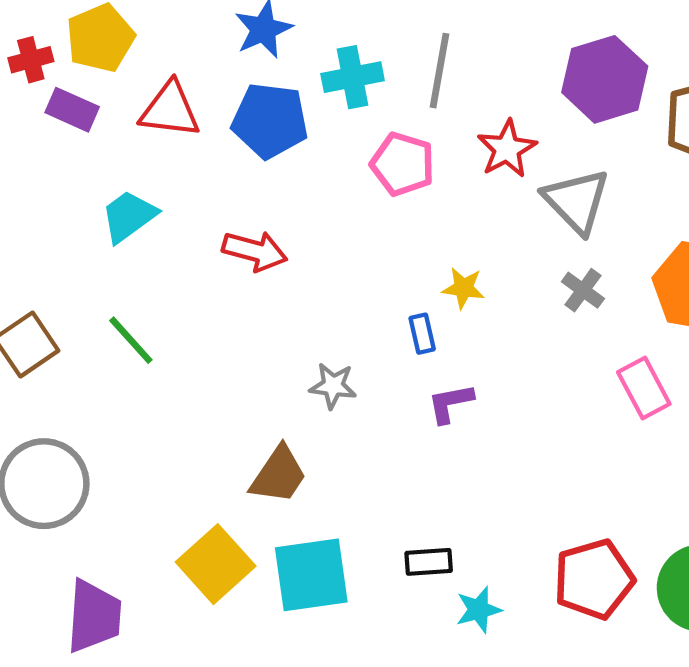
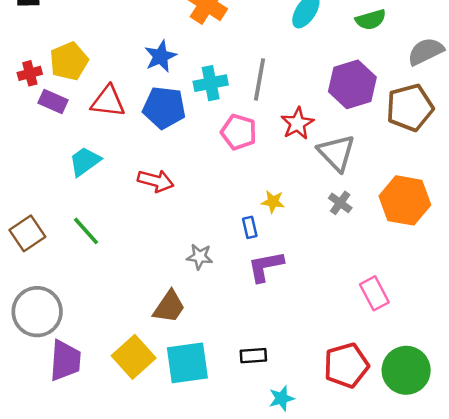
pink rectangle: (644, 388) -> (374, 293), moved
purple L-shape: (450, 403) -> (266, 266), size x1.4
cyan star: (479, 610) -> (281, 398), moved
purple trapezoid: (94, 616) -> (65, 360), moved

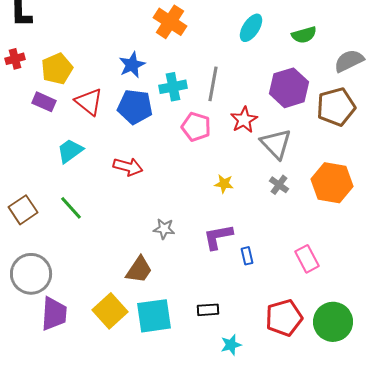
red cross: (30, 73) -> (15, 59), moved
red triangle: (108, 101) -> (89, 102), turned 32
blue rectangle: (250, 227) -> (247, 256), moved

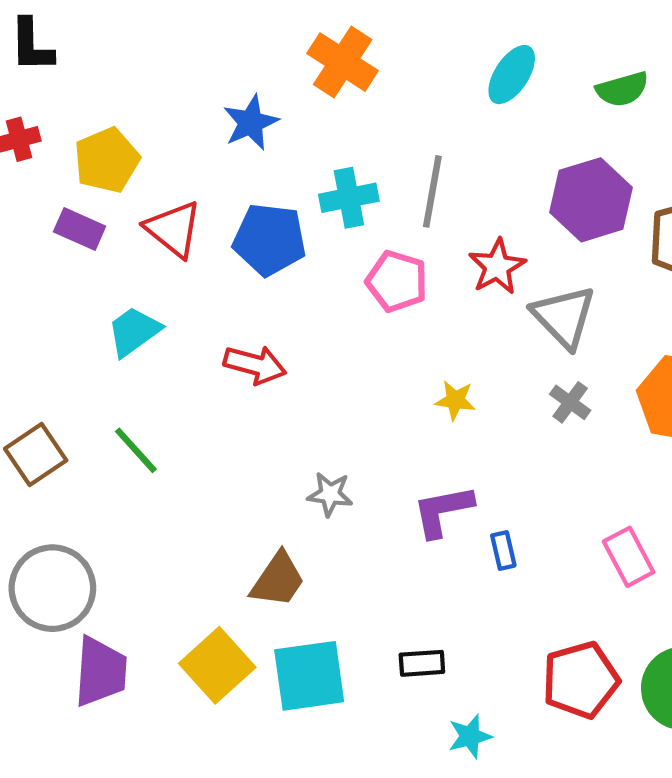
blue star: (132, 65) -> (251, 123), moved

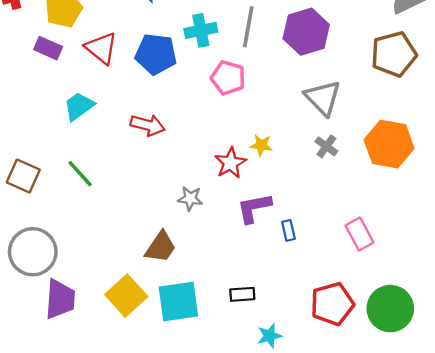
purple hexagon: (591, 200) -> (306, 32), moved
red star: (497, 267) -> (230, 163), moved
brown square: (36, 455) -> (23, 176), turned -32

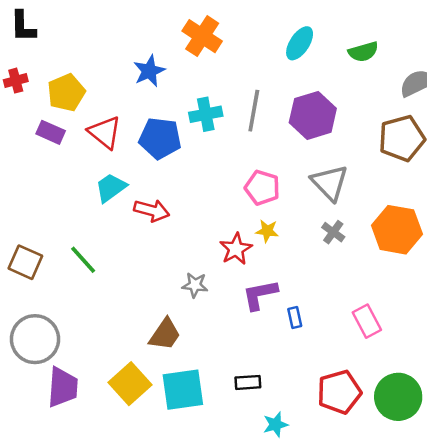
pink pentagon: (228, 78) -> (262, 188), moved
cyan trapezoid: (79, 106) -> (111, 188), moved

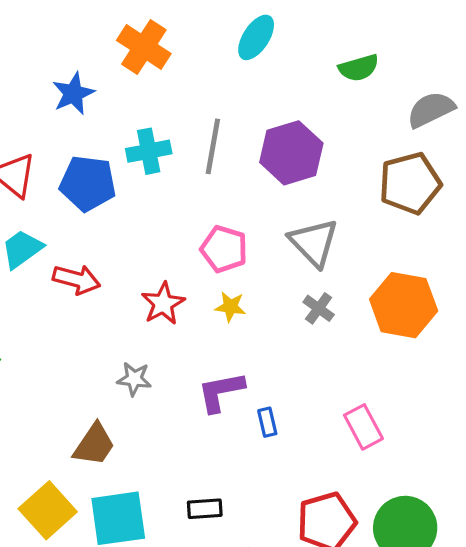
cyan ellipse: (300, 43) -> (256, 37), moved
red star: (236, 249) -> (163, 304), moved

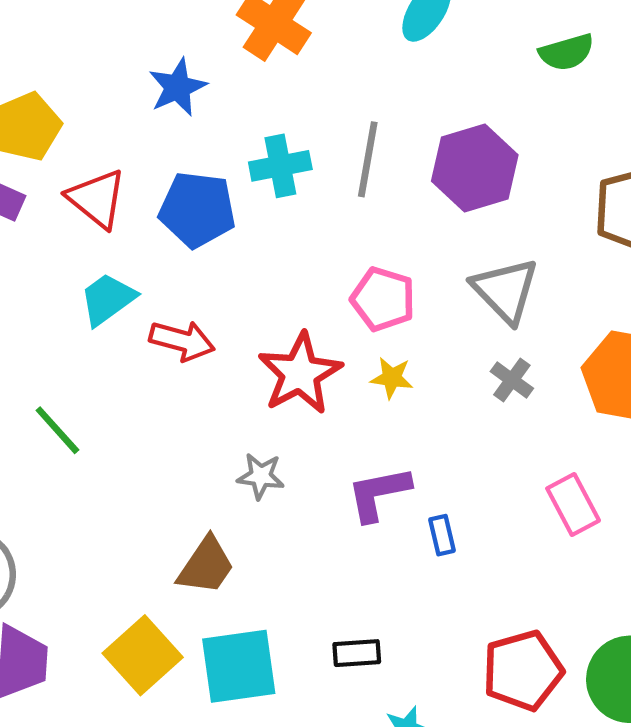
red star: (163, 304) -> (300, 373), size x1.4
pink rectangle: (363, 427) -> (573, 505), moved

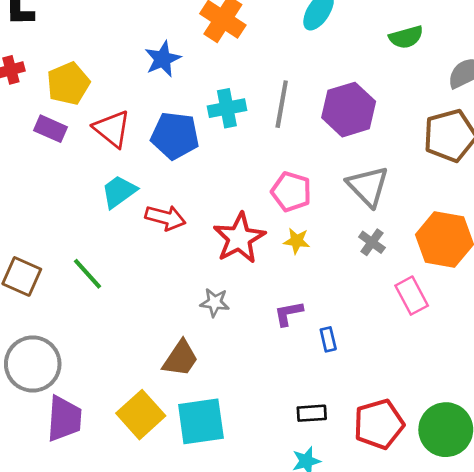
purple L-shape: (379, 494) -> (288, 313), size x0.7
pink rectangle: (573, 505) -> (412, 296), moved
black rectangle: (357, 653) -> (312, 413), moved

